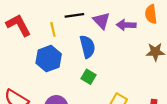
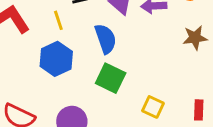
green square: (89, 77) -> (111, 78), size x1.5

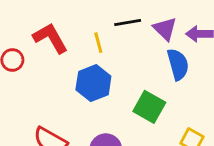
blue semicircle: (106, 39) -> (178, 64), moved

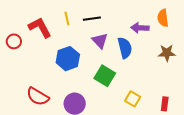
purple triangle: (165, 29) -> (100, 41), moved
yellow line: (98, 43) -> (67, 19), moved

